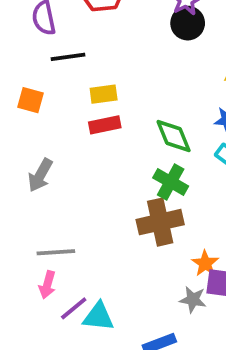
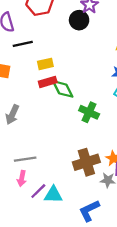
black circle: (188, 23) -> (79, 20), moved
green diamond: (174, 136) -> (63, 89), moved
brown cross: (160, 222) -> (86, 162), moved

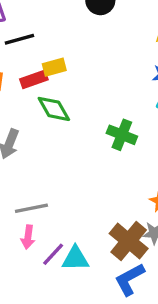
red rectangle: (48, 82) -> (34, 79), moved
green diamond: (63, 89) -> (54, 109), moved
brown cross: (86, 162) -> (129, 241), moved, turned -30

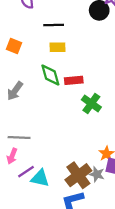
black line: (19, 39) -> (54, 25), moved
red rectangle: (34, 79) -> (74, 80), moved

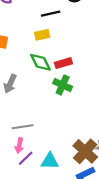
black line: (54, 25) -> (51, 14), moved
green cross: (91, 103) -> (63, 85), moved
purple line: (26, 172) -> (26, 158), moved

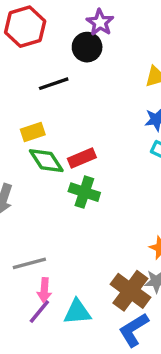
yellow rectangle: (42, 35) -> (33, 132), moved
pink arrow: (19, 146) -> (44, 290), moved

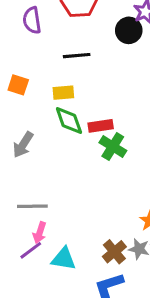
black line: (54, 84) -> (77, 56), moved
green cross: (84, 192) -> (113, 147), moved
brown cross: (130, 291) -> (114, 252), size x0.7

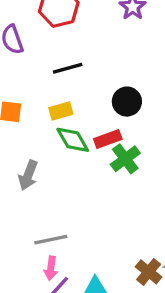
black circle: (129, 30) -> (127, 102), moved
green cross: (113, 147) -> (125, 159), turned 32
pink arrow: (40, 233) -> (51, 268), moved

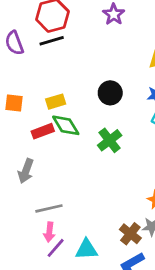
black line: (68, 68) -> (52, 41), moved
red rectangle: (108, 139) -> (43, 131), moved
gray arrow: (28, 175) -> (26, 171), moved

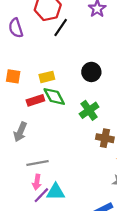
black line: (52, 41) -> (61, 27), moved, turned -42
brown cross: (130, 234) -> (105, 138), moved, turned -30
cyan triangle: (86, 249) -> (56, 192), moved

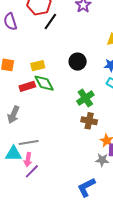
green cross: (89, 110) -> (85, 98), moved
cyan triangle: (56, 192) -> (13, 154), moved

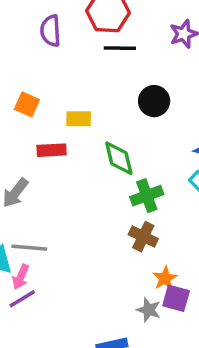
black line: (50, 21) -> (120, 48), turned 42
black circle: (78, 62) -> (154, 101), moved
green diamond: (44, 83) -> (119, 158), moved

